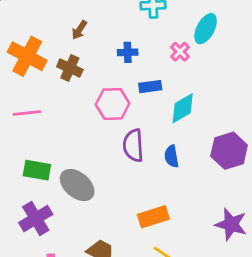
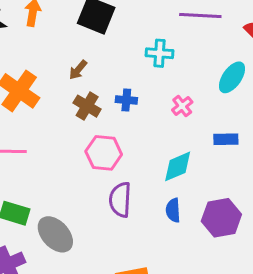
cyan ellipse: (206, 29) -> (232, 77), moved
brown cross: (70, 68) -> (87, 106), moved
blue rectangle: (150, 87) -> (226, 139), moved
blue semicircle: (172, 156) -> (173, 210), moved

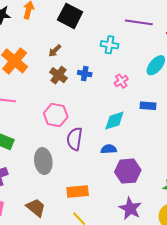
pink hexagon: (104, 153) -> (56, 115), moved
blue semicircle: (173, 210) -> (109, 149), turned 84
purple hexagon: (221, 218) -> (128, 171), moved
gray ellipse: (55, 234) -> (43, 161), moved, turned 30

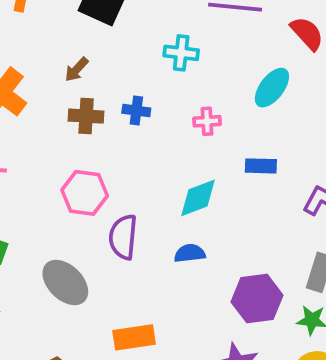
brown cross: (58, 75) -> (86, 116), turned -30
pink cross: (121, 81) -> (207, 121), turned 32
gray ellipse: (43, 161) -> (65, 282), turned -35
purple hexagon: (128, 171) -> (257, 299), moved

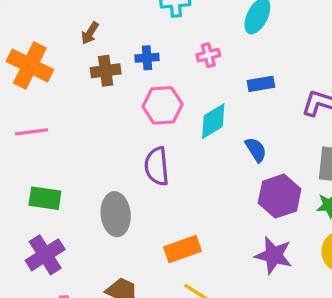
pink hexagon: (85, 193) -> (163, 105), moved
blue semicircle: (190, 253) -> (256, 150), moved, turned 75
gray ellipse: (65, 282) -> (116, 214), turned 51

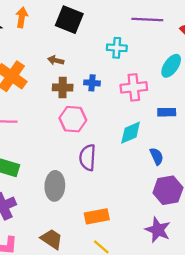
brown arrow: (90, 33) -> (56, 60), turned 63
pink cross: (208, 55) -> (134, 87), size x1.6
pink hexagon: (163, 105) -> (73, 119), moved

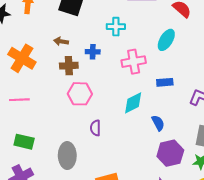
blue cross: (92, 83) -> (93, 52), moved
purple semicircle: (88, 158) -> (95, 128), size x0.7

